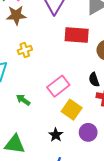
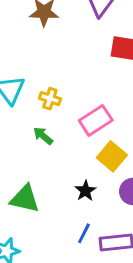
yellow cross: (25, 50) -> (50, 99), moved, turned 32

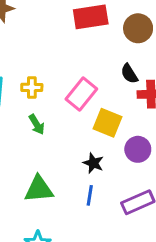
green arrow: (43, 136) -> (37, 124), turned -144
blue line: (84, 233) -> (90, 195), moved

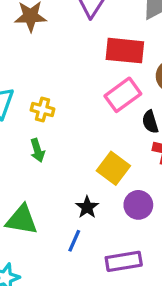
pink rectangle: (81, 94) -> (123, 95), moved

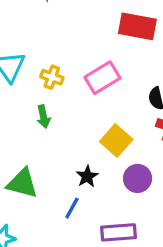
pink rectangle: (123, 95) -> (102, 78), moved

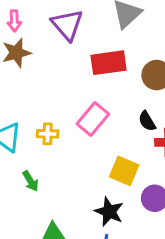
green arrow: (43, 117) -> (31, 181), moved
black star: (87, 176) -> (109, 212), size x1.4

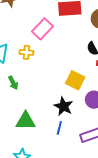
pink rectangle: (93, 119) -> (42, 29), moved

